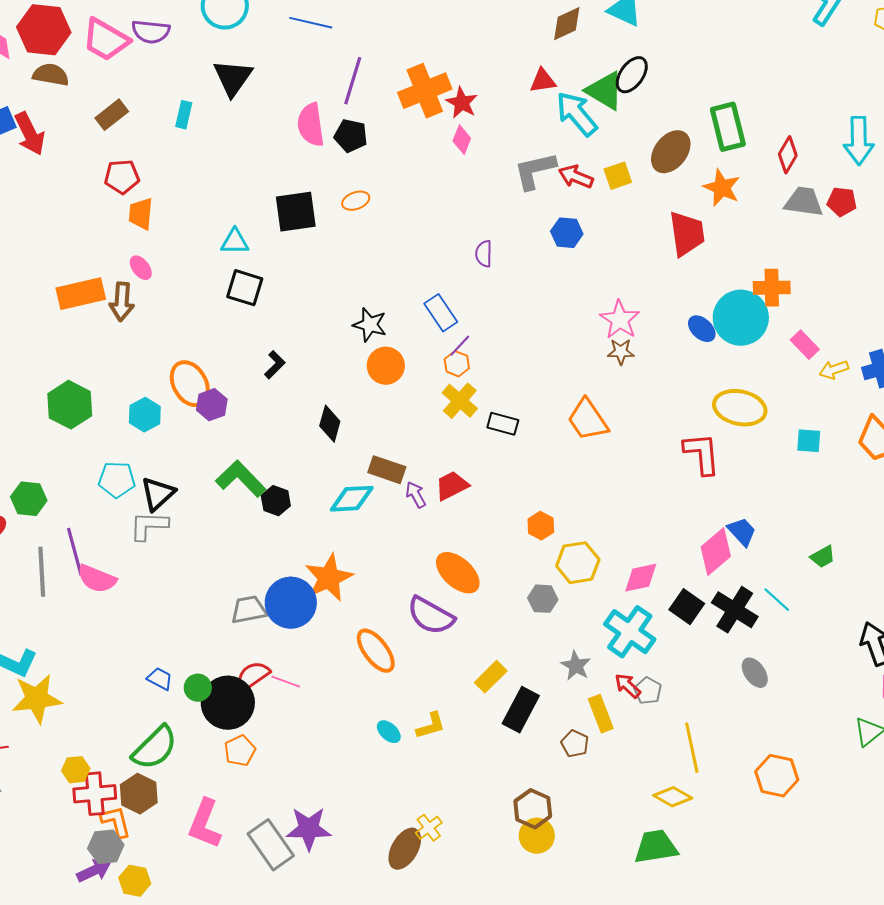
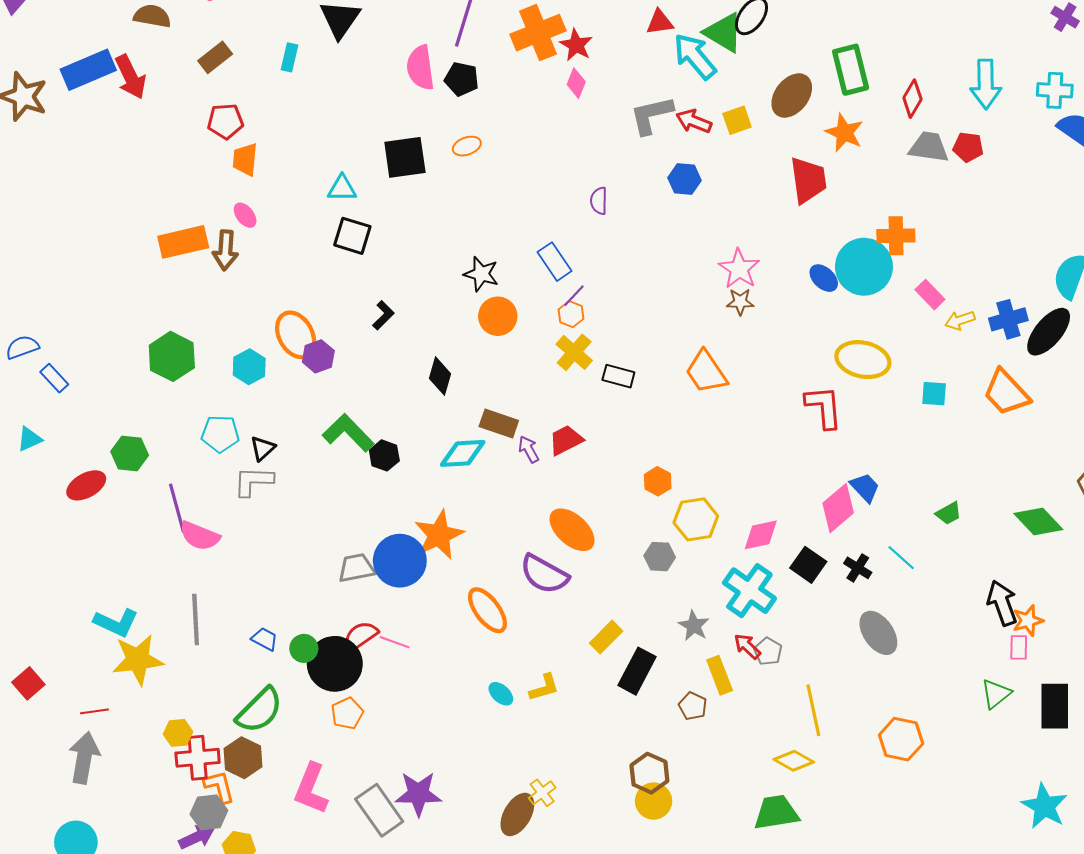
black triangle: (158, 494) -> (263, 448), size x0.7
gray line: (42, 572) -> (196, 619), moved
black cross: (735, 610) -> (858, 568), size x0.6
gray ellipse: (755, 673) -> (878, 633), size x1.4

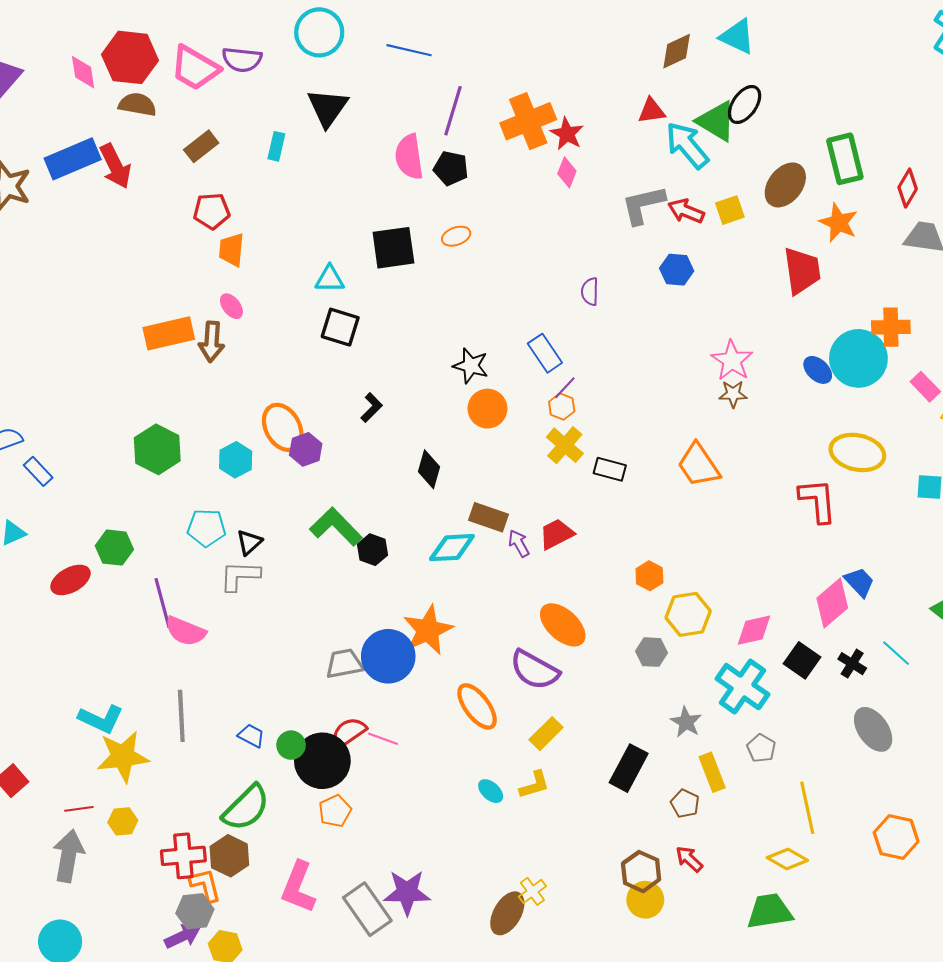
yellow rectangle: (606, 637) -> (546, 734), moved
red arrow: (747, 646) -> (689, 859), moved
yellow hexagon: (178, 733) -> (123, 821), moved

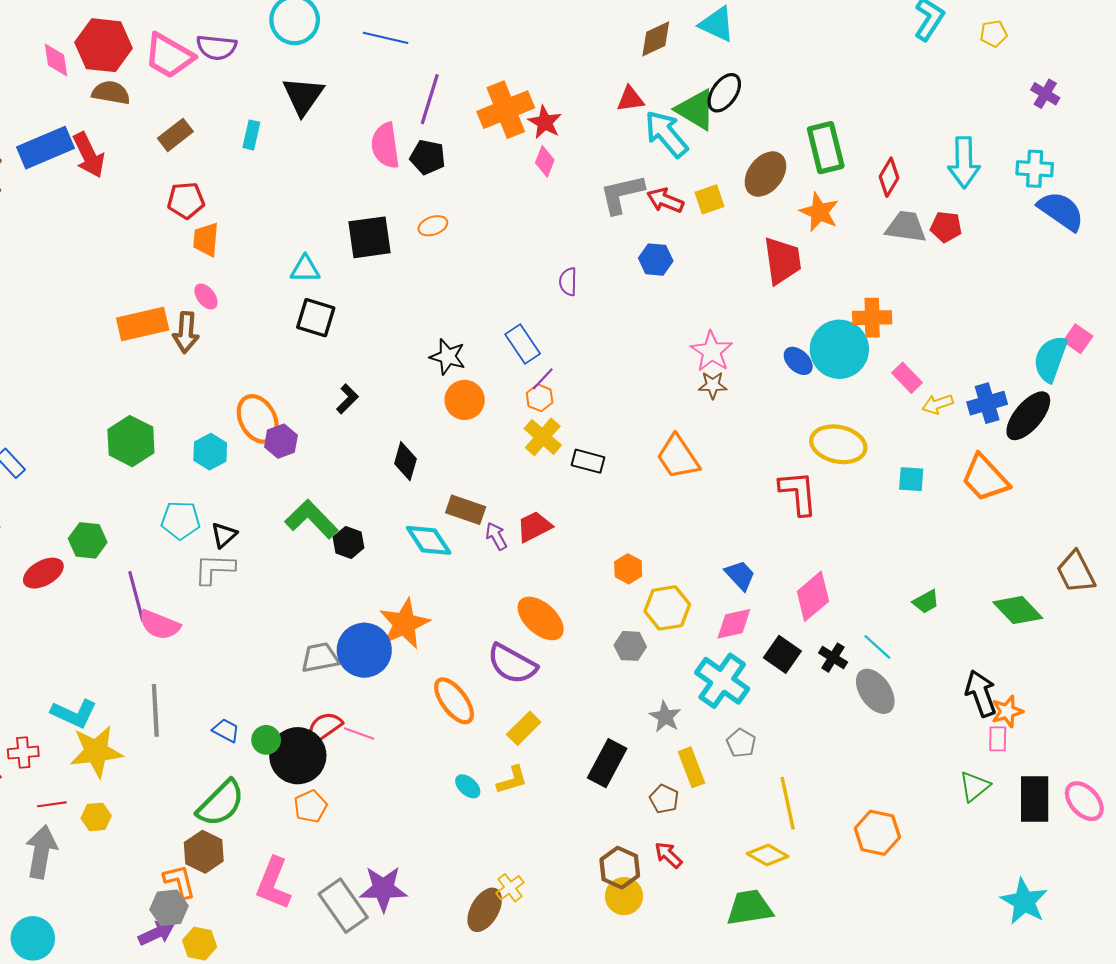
cyan diamond: (452, 548) -> (429, 540), turned 60
blue trapezoid: (859, 582) -> (740, 575), moved
gray ellipse: (873, 729) -> (875, 691), moved
red cross: (183, 856) -> (23, 753), moved, size x0.7

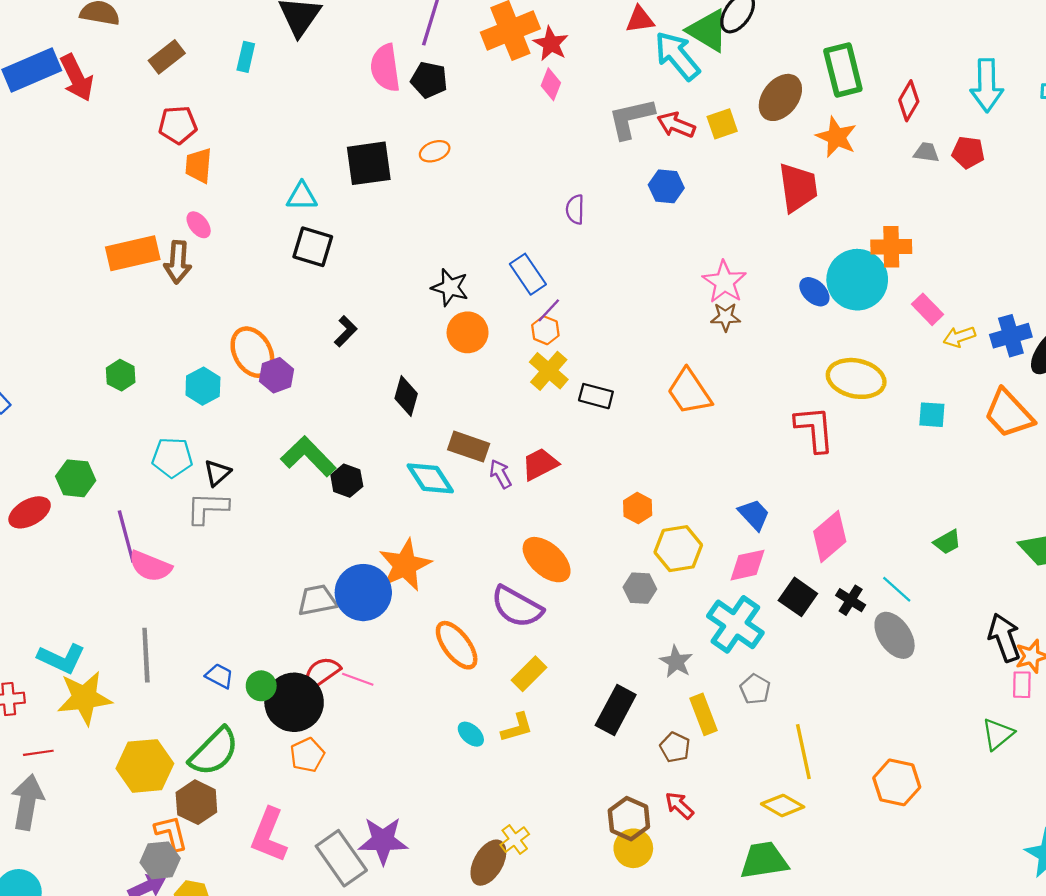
gray trapezoid: (906, 227) -> (926, 152), size x0.6
green hexagon: (131, 441) -> (121, 375), size x0.6
yellow hexagon: (96, 817) -> (145, 766), moved, size x1.8

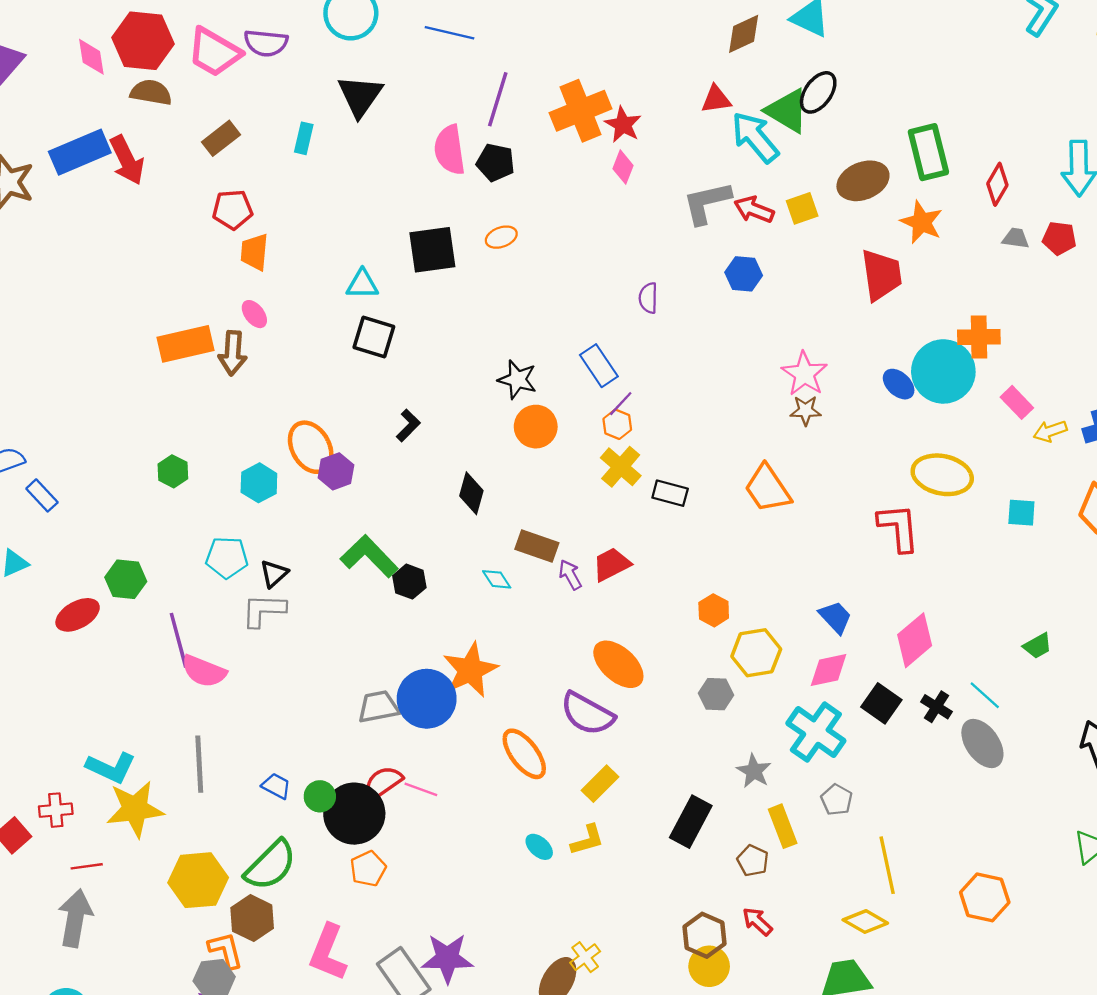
brown ellipse: (780, 97) -> (863, 181), turned 30
cyan diamond: (430, 478) -> (497, 579), size x0.6

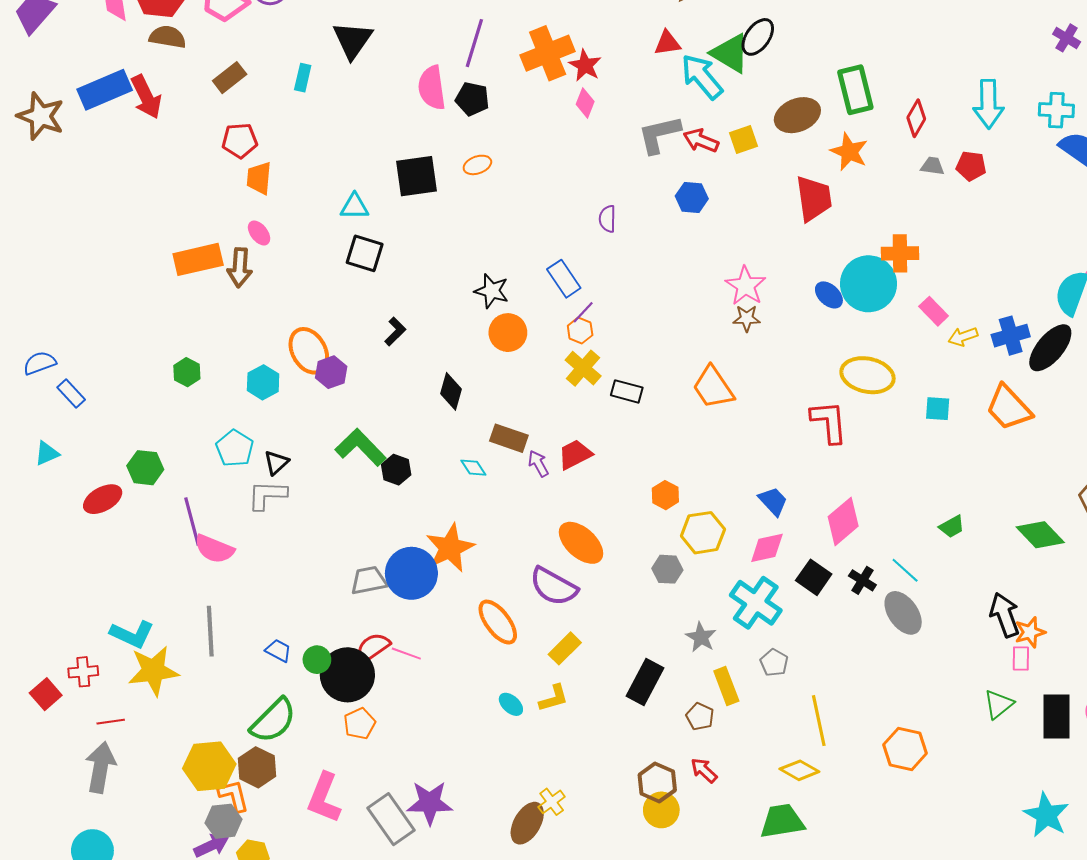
cyan pentagon: (227, 557) -> (235, 448), turned 30
yellow hexagon: (198, 880) -> (209, 766), moved

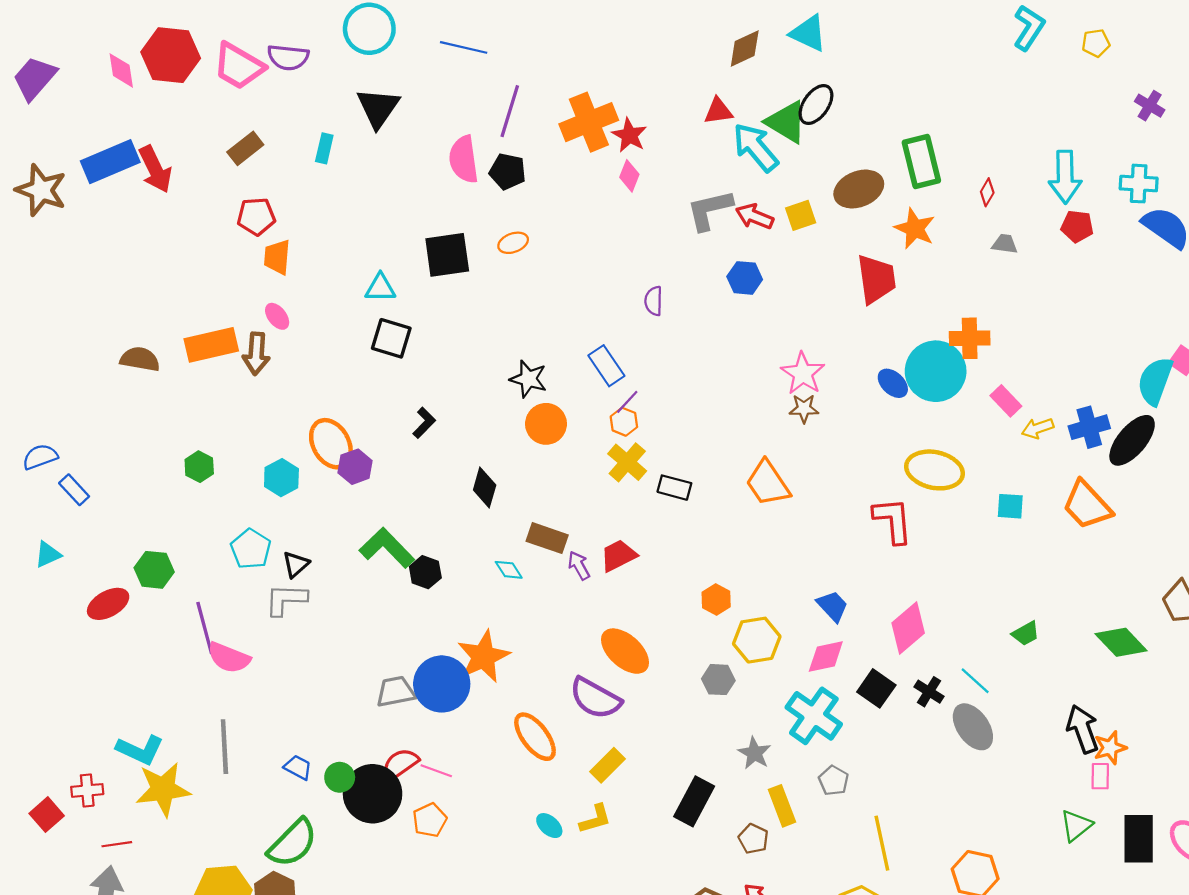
brown semicircle: (168, 37) -> (140, 359), moved
red diamond: (916, 118) -> (987, 192), size x0.7
red pentagon: (971, 166) -> (1077, 226), moved
orange pentagon: (360, 724) -> (430, 820), moved

